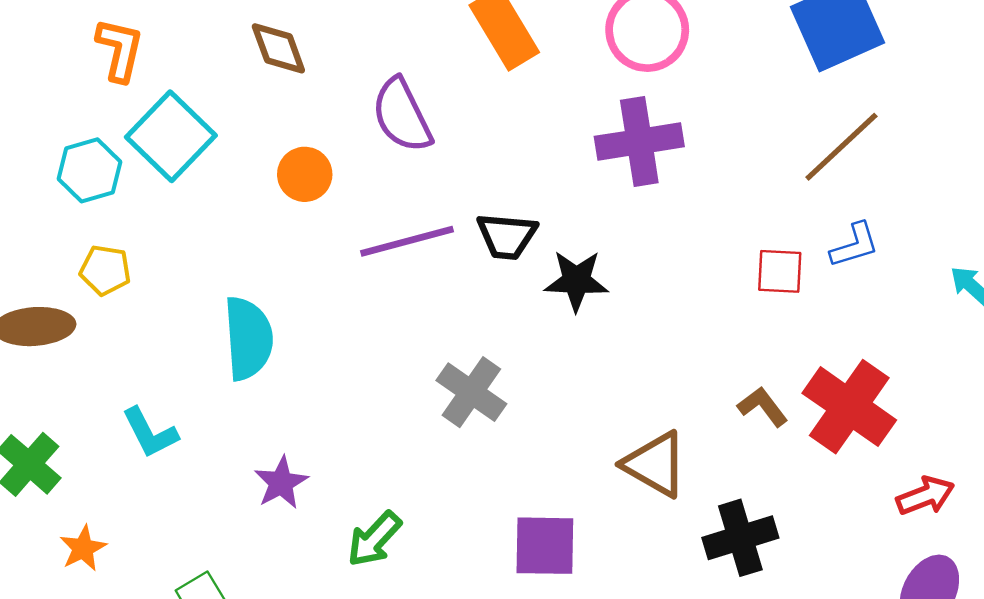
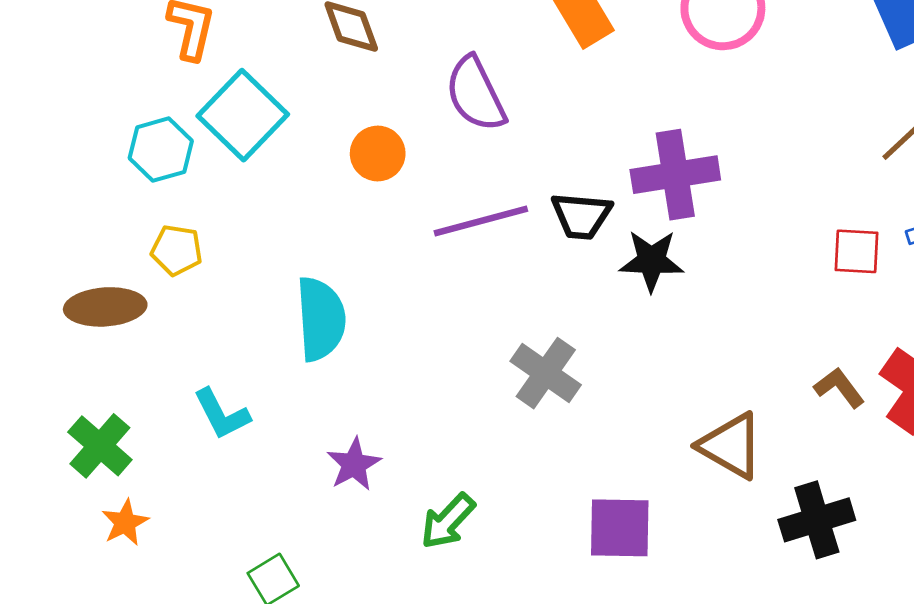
purple cross: (639, 142) -> (675, 175), moved
orange star: (83, 548) -> (125, 523), moved

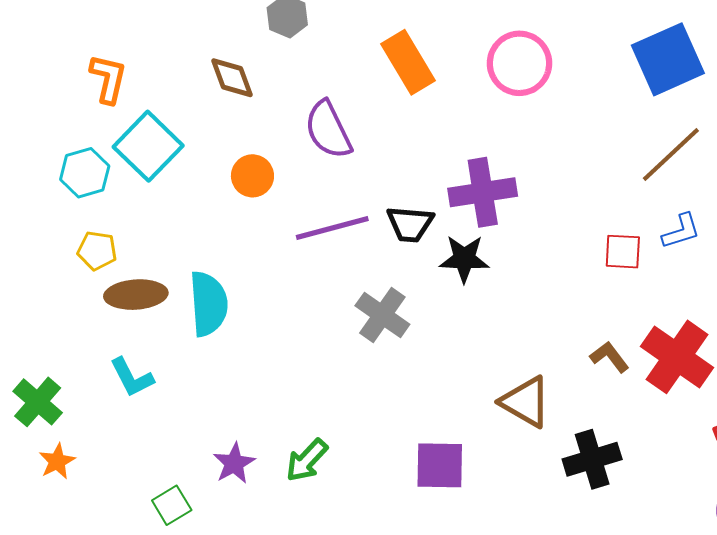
brown ellipse: (105, 307) -> (136, 295), moved
gray cross: (546, 373) -> (382, 315), moved
purple star: (354, 464) -> (234, 463), moved

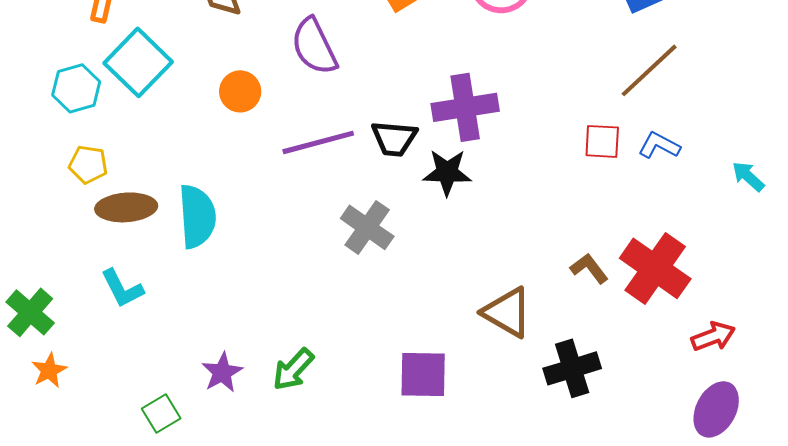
blue L-shape: (681, 231) -> (659, 145), turned -135
red square: (623, 252) -> (602, 141), moved

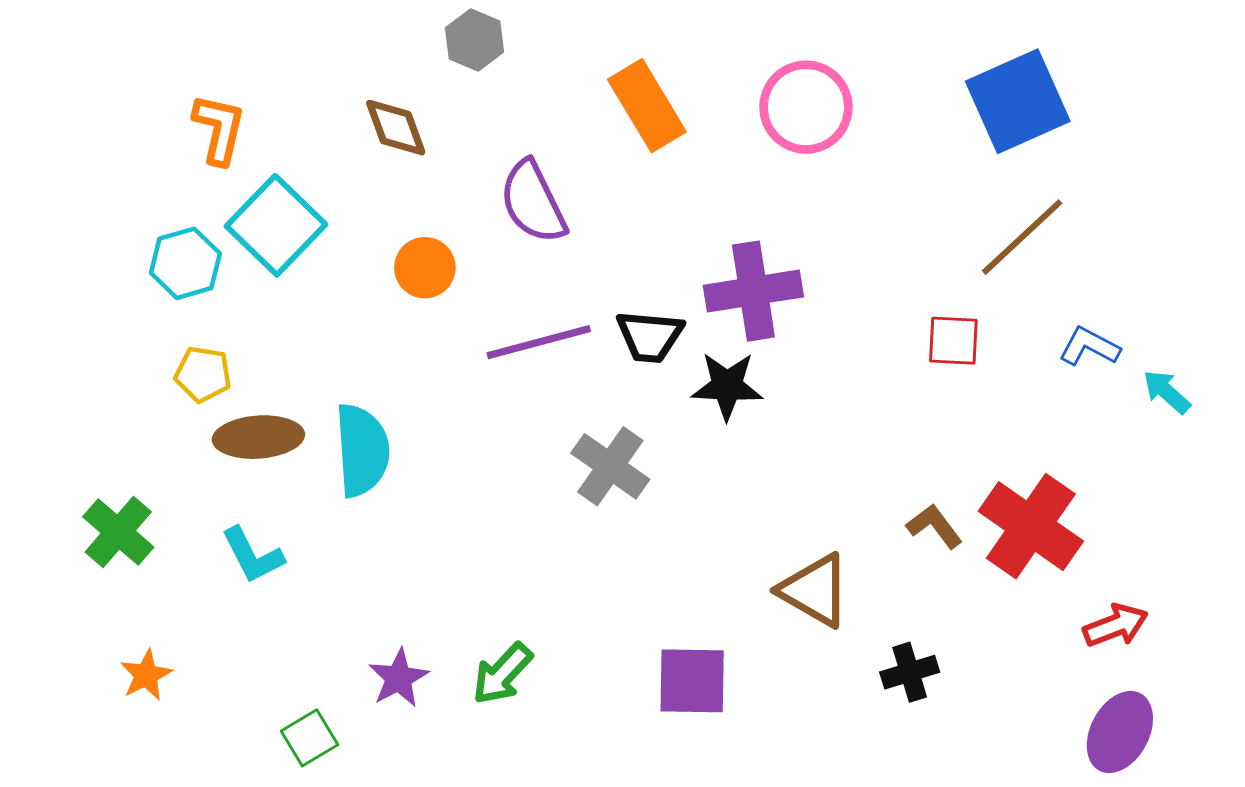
blue L-shape: (659, 145) -> (1089, 347), moved
green cross: (30, 312) -> (118, 532), moved
black cross: (572, 368) -> (910, 672), size x0.7

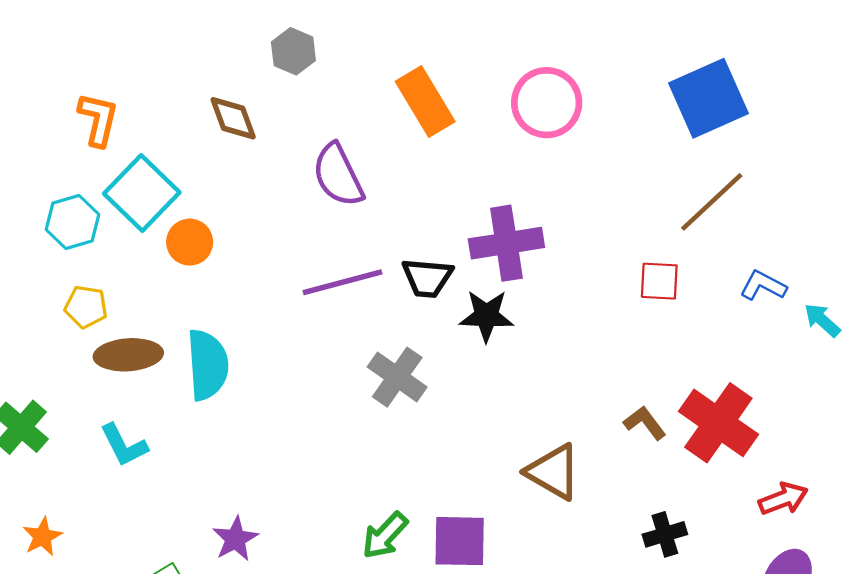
orange circle: (425, 268) -> (190, 242), moved
black cross: (910, 672) -> (665, 534), moved
green arrow: (502, 674) -> (385, 535), moved

